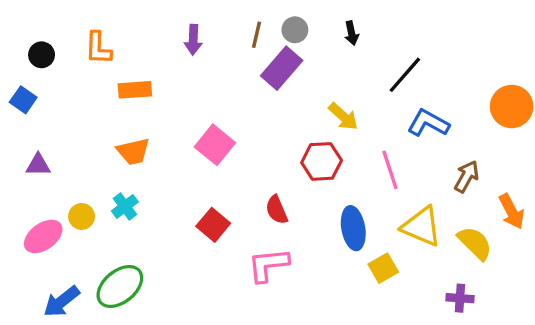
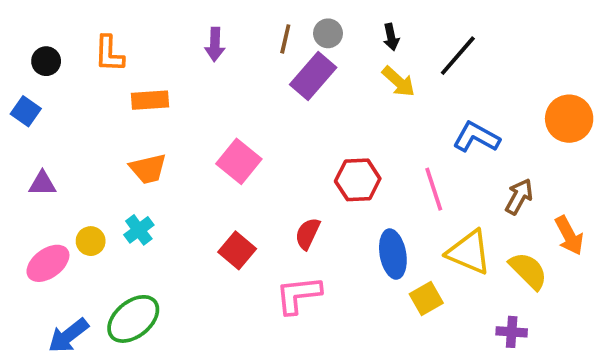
black line: (405, 75) -> (458, 56), moved
yellow arrow: (343, 116) -> (398, 82), moved
red semicircle: (277, 210) -> (308, 234), turned 48

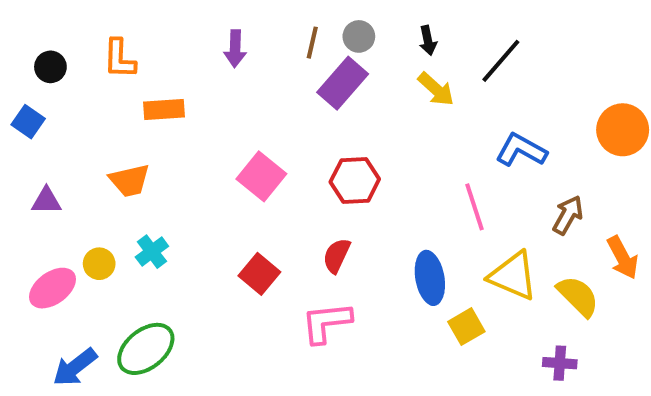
orange trapezoid: (148, 169) -> (130, 181), moved
red hexagon: (358, 180) -> (355, 181), moved

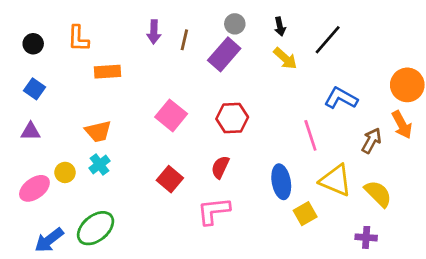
brown line: (312, 43) -> (184, 40), moved
blue square: (28, 122) -> (34, 89), moved
orange trapezoid: (130, 181) -> (98, 131), moved
orange arrow: (623, 258) -> (402, 125), moved

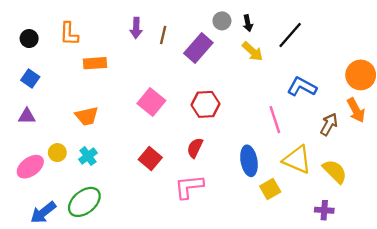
gray circle: (235, 24) -> (222, 21), moved
cyan cross: (99, 164) -> (88, 156), moved

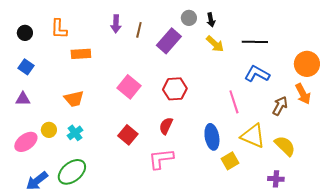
black line: (290, 35) -> (255, 42), moved, turned 50

